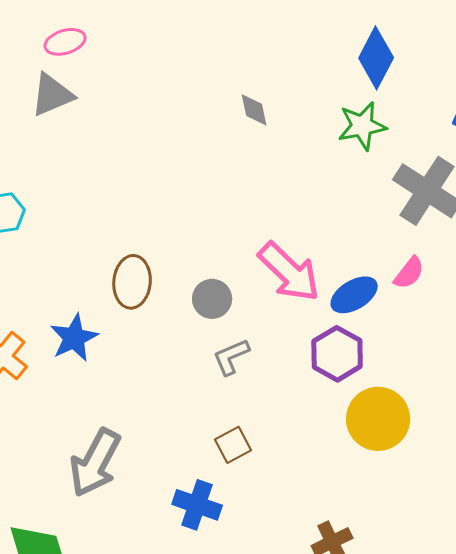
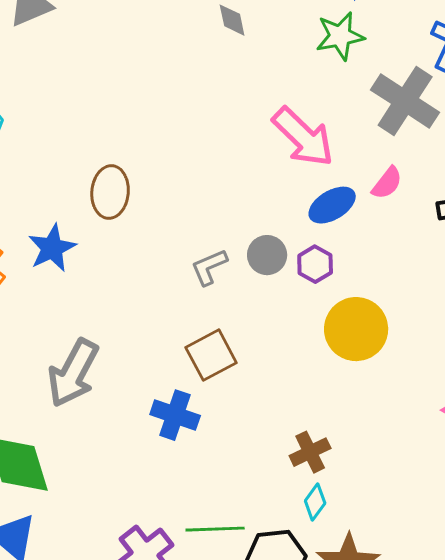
pink arrow: (289, 272) -> (303, 137), moved
gray circle: (212, 299) -> (267, 255), moved
purple hexagon: (337, 354) -> (315, 264), size x0.7
brown square: (233, 445) -> (211, 355), size x1.4

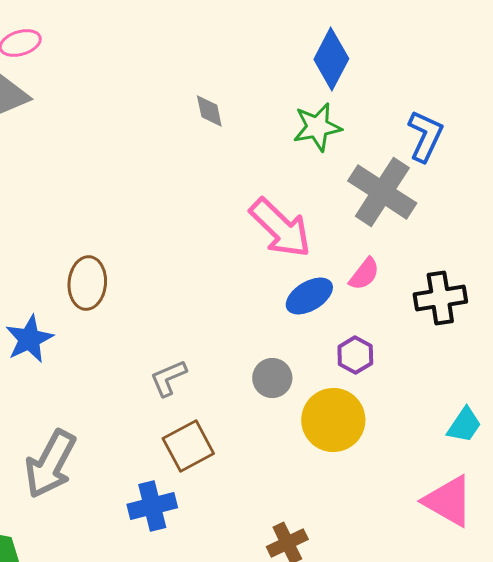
gray circle: (267, 255) -> (272, 378), moved
purple hexagon: (315, 264) -> (355, 355), moved
gray L-shape: (209, 267) -> (168, 378), moved
blue cross: (175, 415) -> (152, 506), turned -33

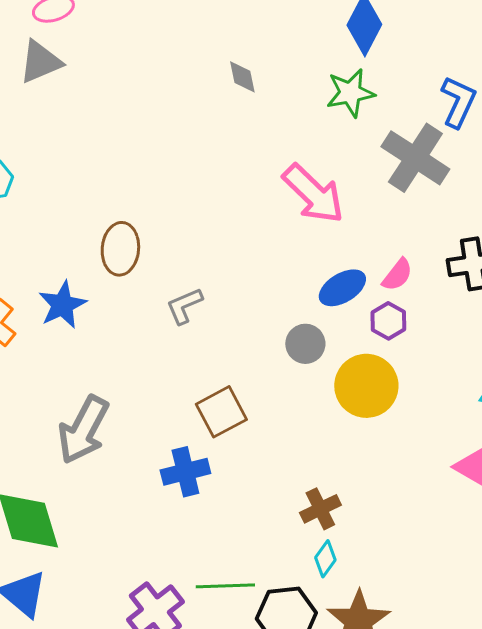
pink semicircle: (364, 274) -> (397, 275), moved
blue ellipse: (309, 296) -> (342, 288), moved
gray L-shape: (168, 378) -> (184, 306), moved

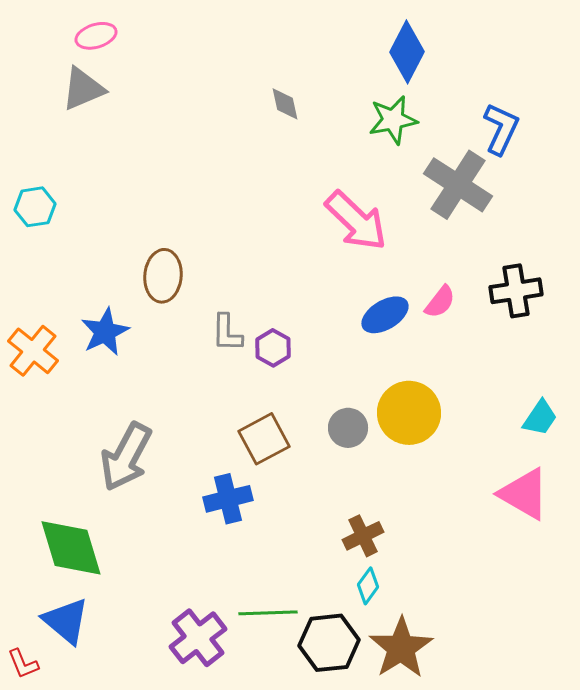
gray L-shape: (184, 306) -> (227, 333), turned -66
purple hexagon: (388, 321) -> (273, 348), moved
gray circle: (305, 344) -> (348, 428), moved

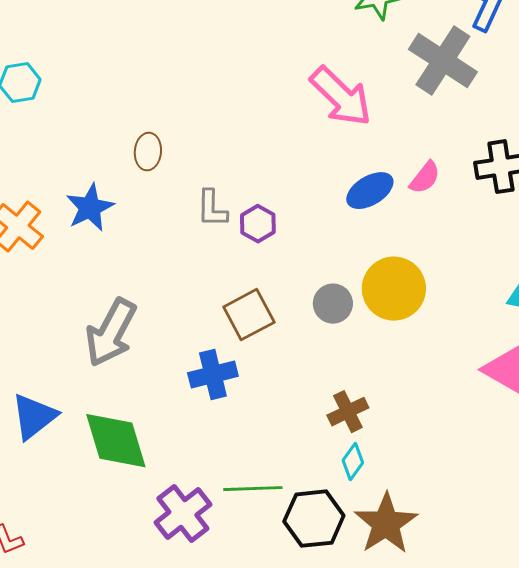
brown ellipse: (163, 276) -> (148, 152), size x0.7
green diamond: (71, 548) -> (116, 441), moved
blue triangle: (66, 621) -> (34, 417), moved, turned 42

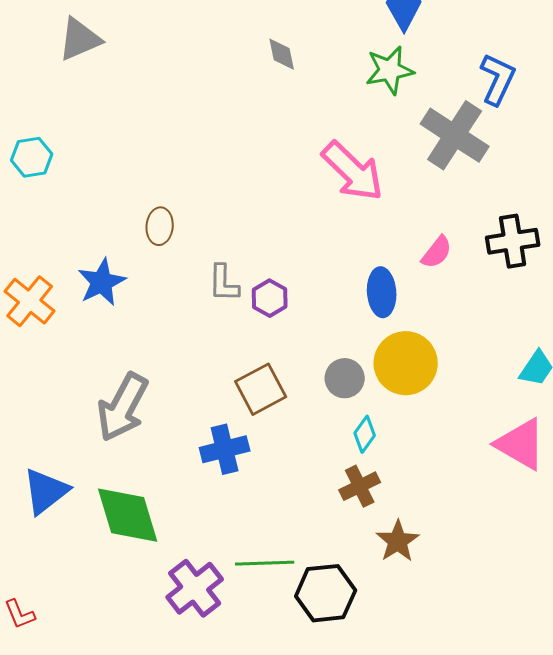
blue ellipse: (370, 191) -> (382, 292), moved, turned -63
cyan diamond: (353, 462) -> (365, 434), moved
brown star: (386, 524) -> (398, 541), moved, size x0.7

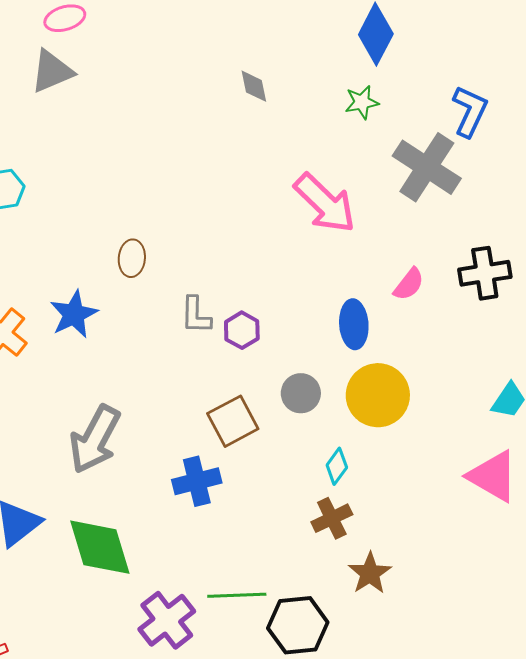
green star: (390, 70) -> (362, 102), size x0.7
gray circle: (345, 378) -> (301, 393), moved

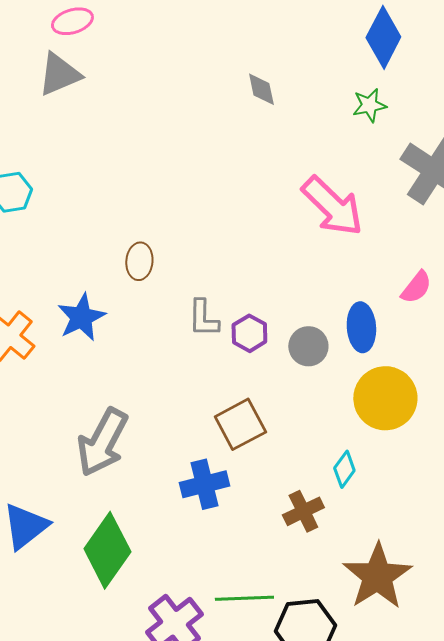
gray circle: (301, 393) -> (308, 346), moved
brown cross: (332, 518) -> (303, 511), moved
green diamond: (100, 547) -> (107, 550), turned 52
brown star: (370, 573) -> (377, 576), size x1.6

